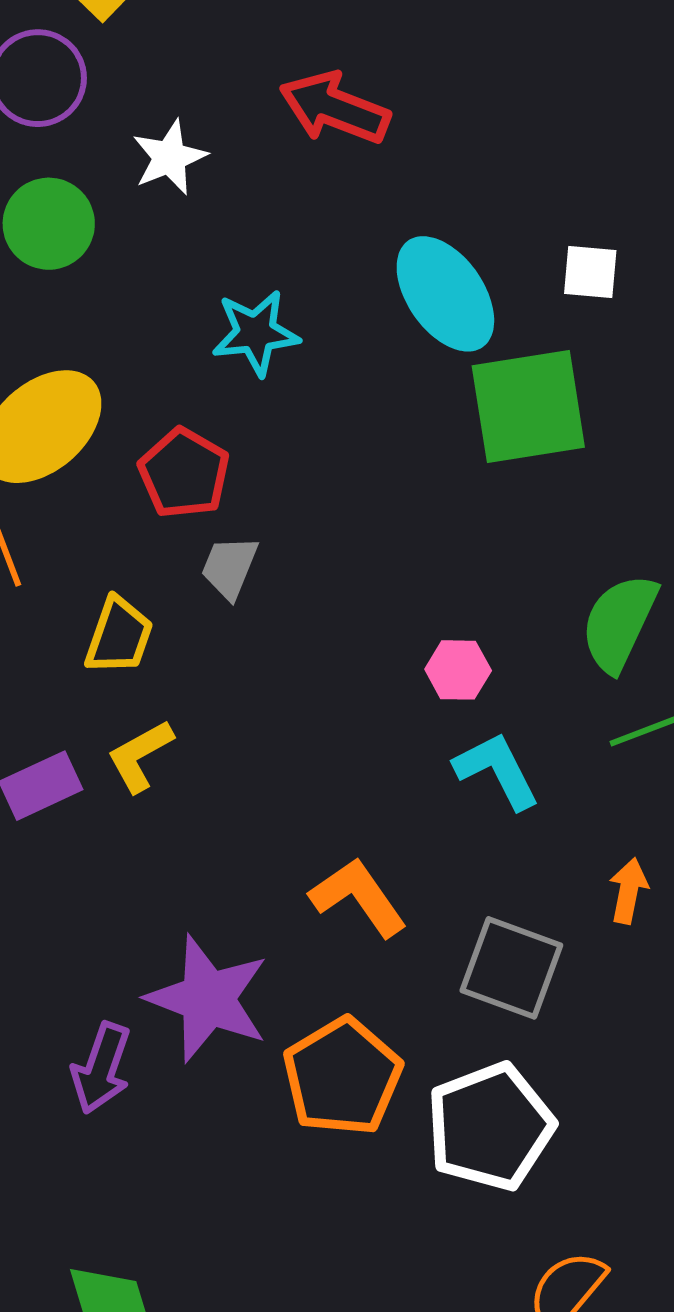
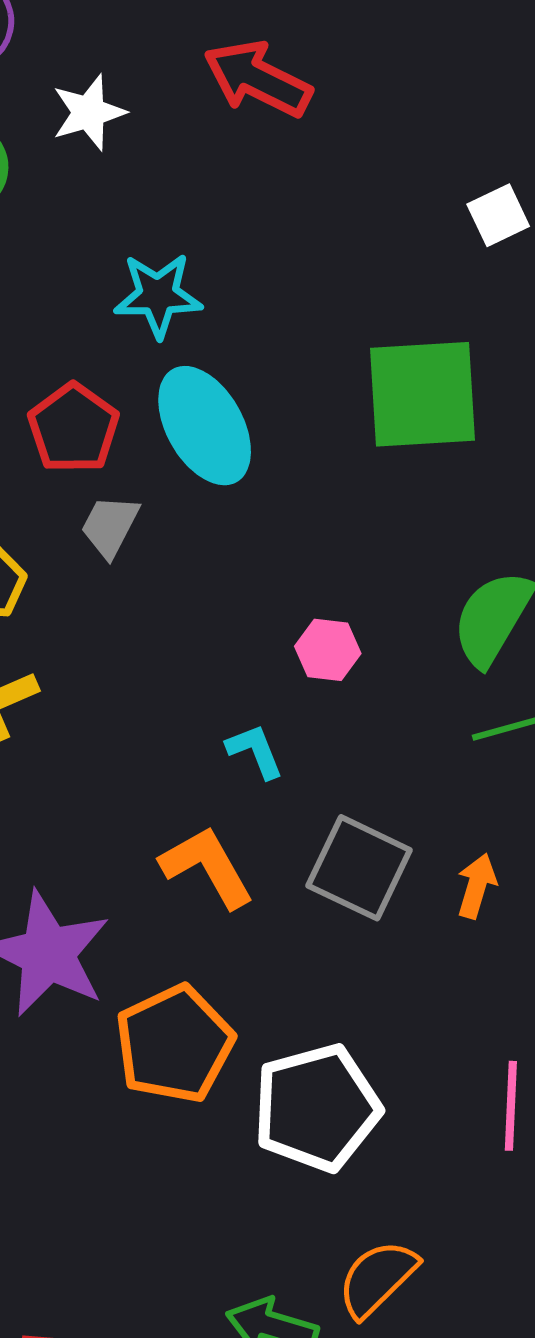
white square: (590, 272) -> (498, 215), moved, turned -36
cyan ellipse: (445, 294) -> (205, 426), moved
cyan L-shape: (497, 770) -> (255, 751), moved, size x0.7
gray square: (511, 968) -> (359, 868), moved

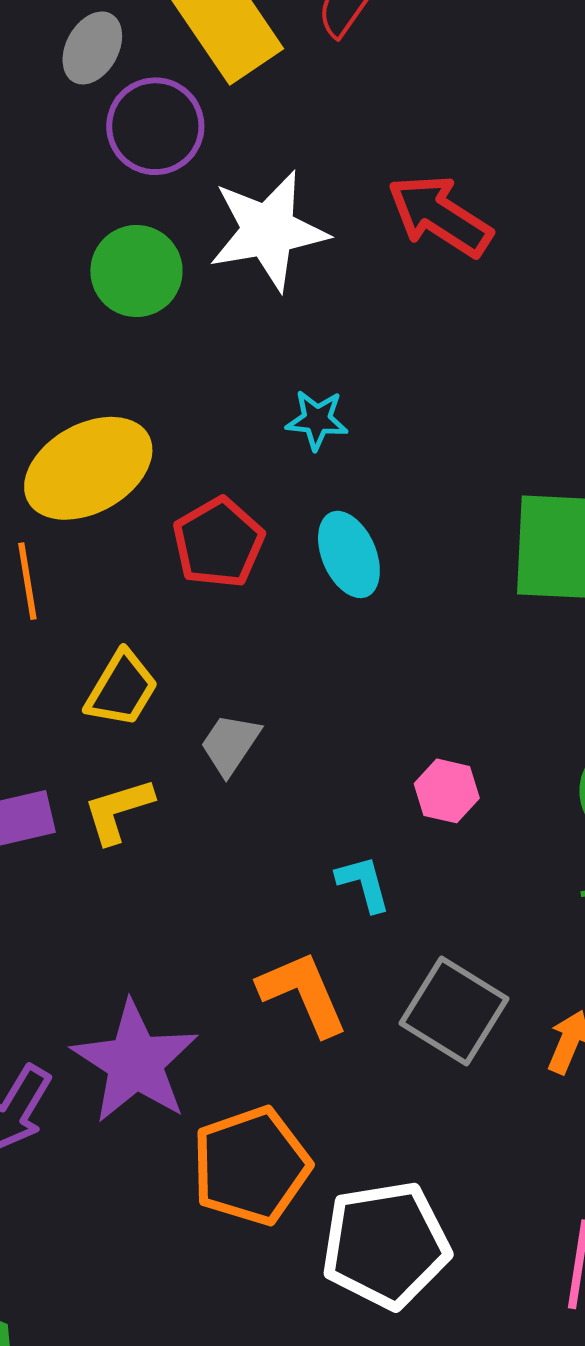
white star: (89, 112) -> (268, 231), size x1.6
cyan star: (158, 295) -> (317, 420), size x0.7
cyan ellipse: (205, 426) -> (349, 554), size x0.7
gray trapezoid: (110, 526) -> (230, 744), moved

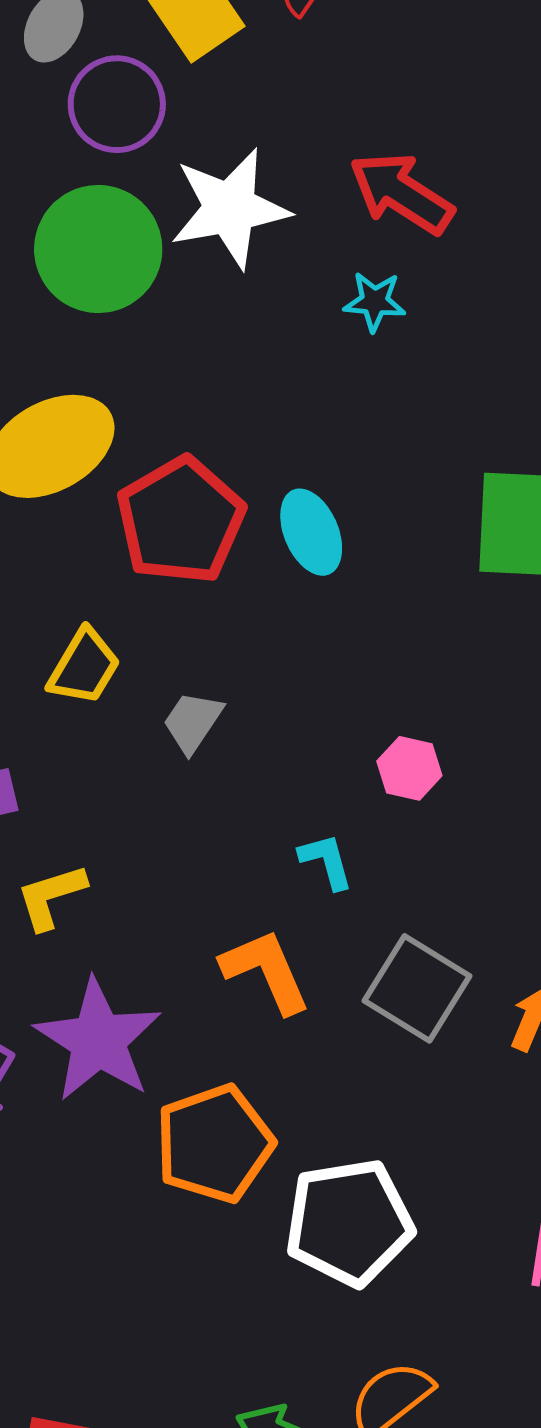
green circle: (136, 271) -> (98, 249), size x1.4
cyan star: (317, 420) -> (375, 302), moved
red pentagon: (218, 543) -> (181, 520), size x1.4
yellow L-shape: (118, 811) -> (51, 897), moved

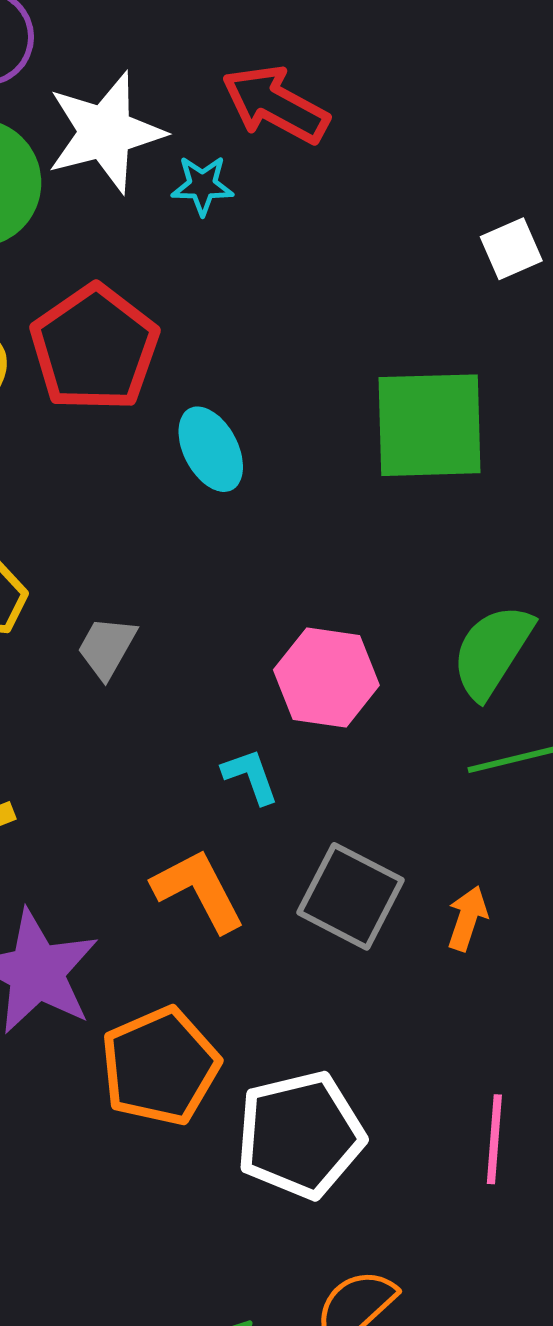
cyan star: (375, 302) -> (202, 185), moved
red pentagon: (181, 520) -> (95, 348), moved
pink hexagon: (409, 768) -> (326, 677), size x1.6

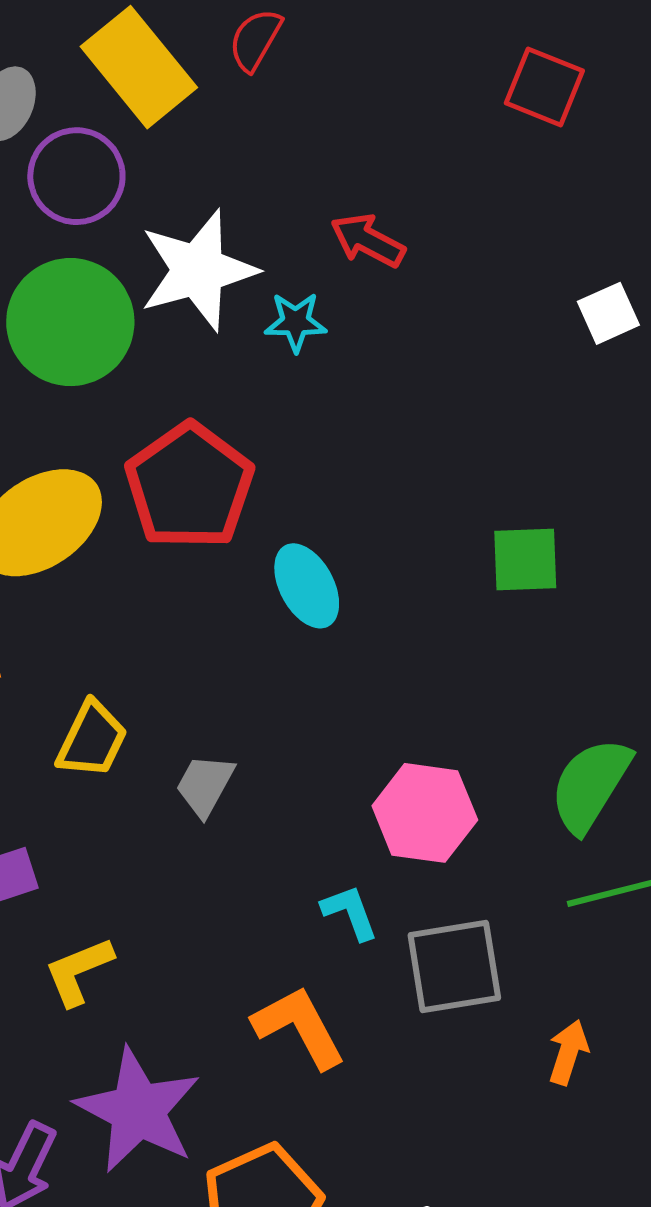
red arrow: (275, 104) -> (368, 240), size x0.7
white square: (511, 249) -> (608, 313), moved
green square: (430, 425) -> (525, 560), size x0.6
gray square: (350, 896) -> (454, 967), moved, turned -36

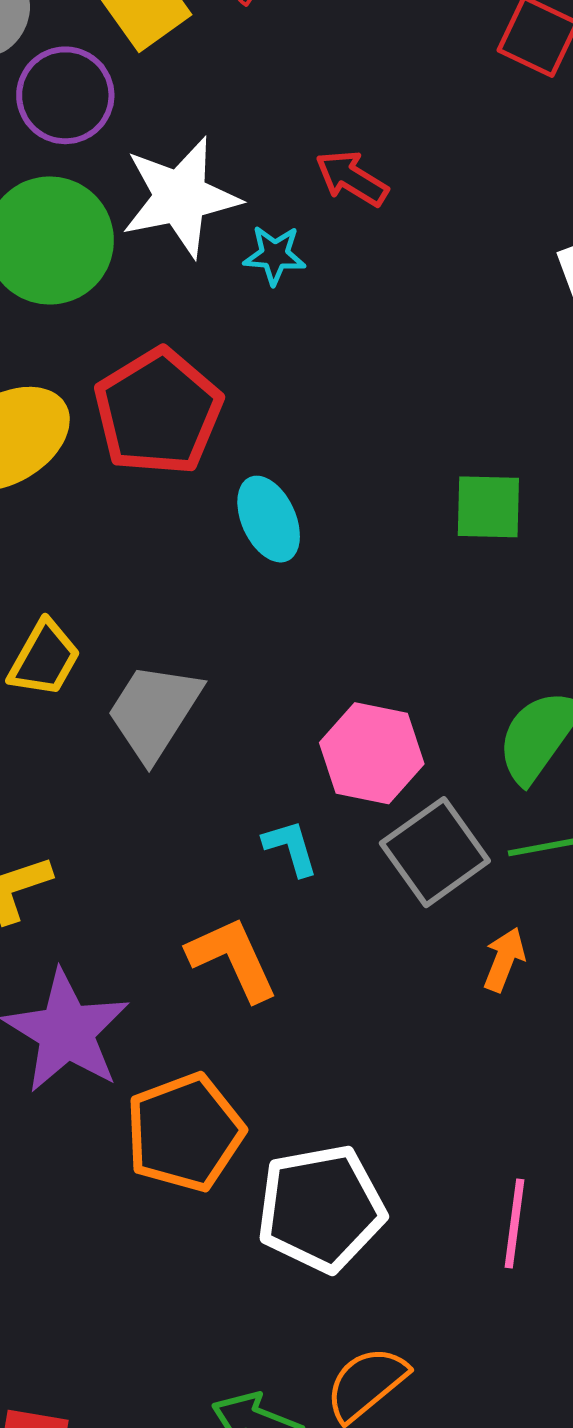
gray trapezoid: (205, 785) -> (154, 711), size x1.6
gray square: (454, 967) -> (435, 852), moved, turned -30
orange arrow: (568, 1052) -> (504, 960), moved

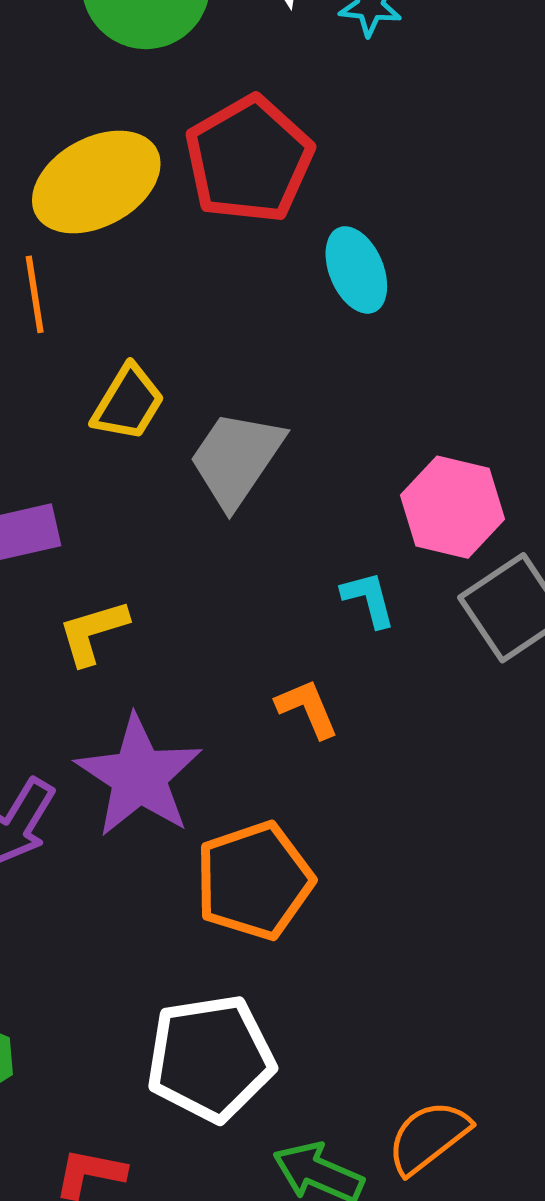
orange L-shape: (233, 959) -> (307, 708), size x0.7
white pentagon: (321, 1208) -> (210, 1058), moved

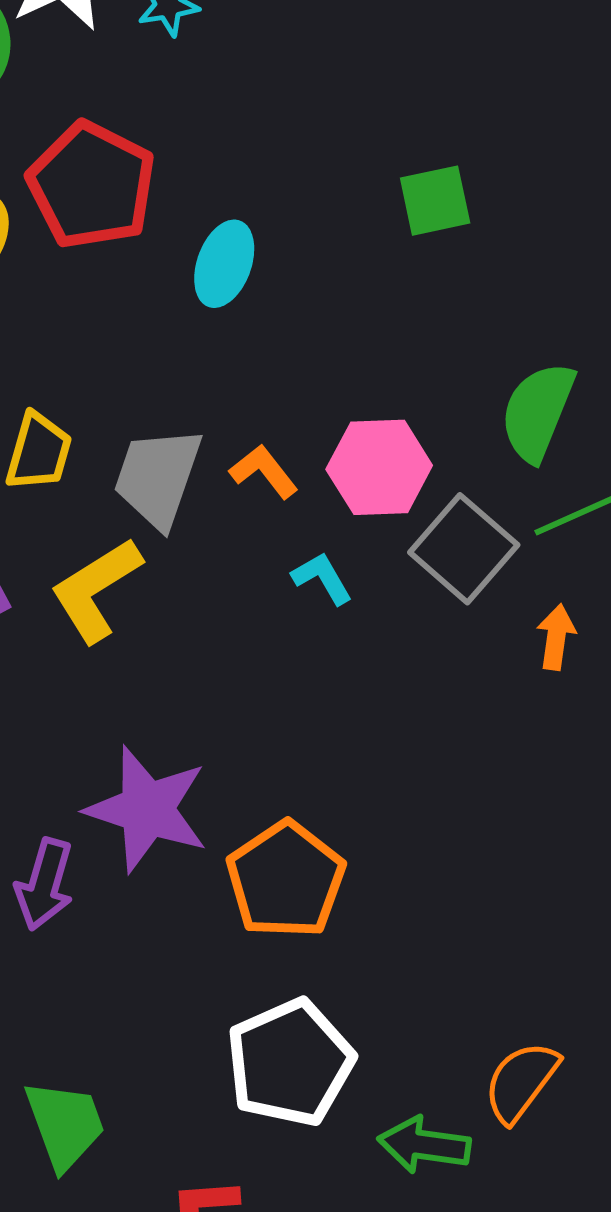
cyan ellipse: (356, 270) -> (224, 264), turned 58
yellow L-shape: (93, 632) -> (96, 590), moved, size x1.4
orange L-shape: (307, 708) -> (264, 471), moved

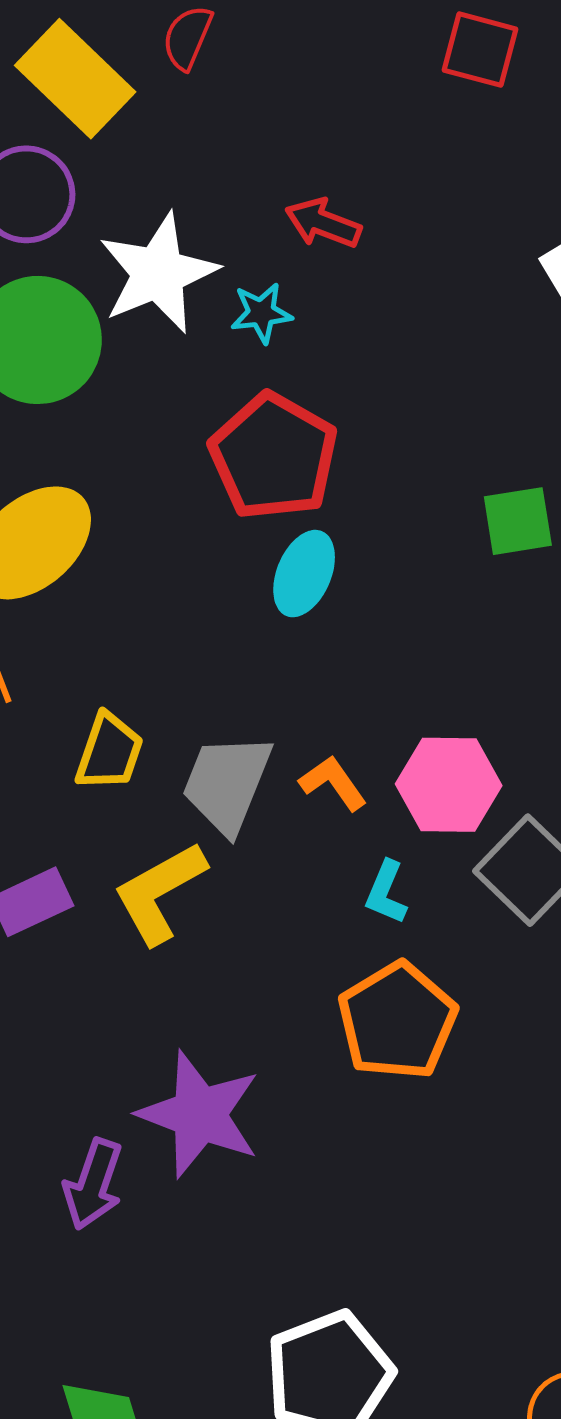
red pentagon: (92, 185) -> (274, 456), moved
cyan L-shape: (322, 578) -> (386, 892), turned -130
orange pentagon: (286, 880) -> (397, 1021), moved

